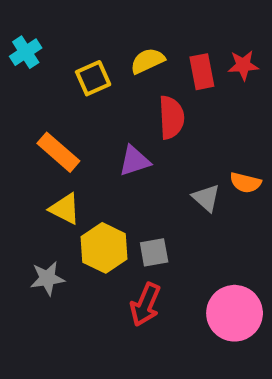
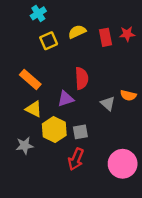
cyan cross: (26, 52) -> (38, 13), moved
red semicircle: (171, 117) -> (82, 78), moved
purple triangle: (134, 161) -> (66, 99), moved

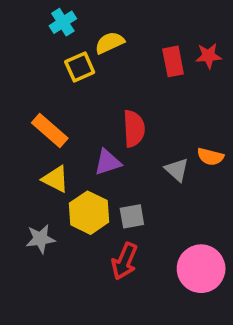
yellow semicircle: (77, 32) -> (110, 43), moved

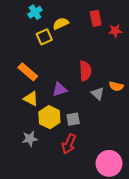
red rectangle: (173, 61) -> (96, 18), moved
red semicircle: (134, 129) -> (85, 71), moved
gray star: (40, 239) -> (30, 139), moved
pink circle: (201, 269) -> (109, 163), moved

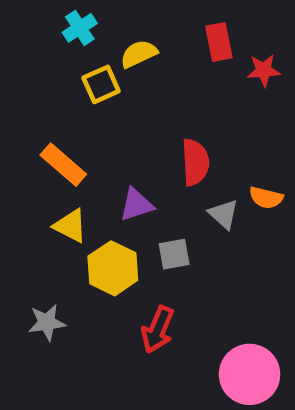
gray square: (73, 119) -> (174, 254), moved
gray star: (30, 139) -> (47, 323), moved

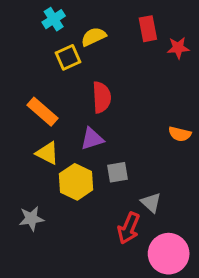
red semicircle: (195, 162) -> (102, 97), moved
gray triangle: (224, 214) -> (151, 203), moved
red arrow: (158, 330) -> (129, 228), moved

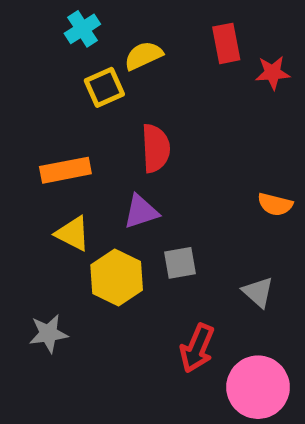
orange rectangle: (43, 112) -> (65, 170), turned -52
gray triangle: (151, 203) -> (258, 292), moved

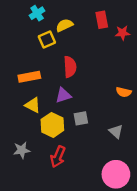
red arrow: (197, 348) -> (58, 157), moved

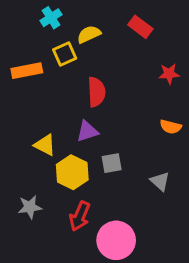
red rectangle: (102, 20) -> (140, 27), turned -42
red star: (123, 33) -> (169, 74), moved
orange rectangle: (29, 77) -> (27, 71), moved
pink circle: (116, 174) -> (116, 240), moved

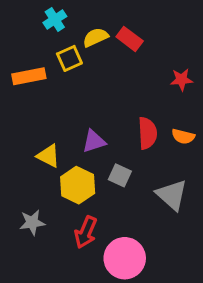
red rectangle: (140, 27) -> (130, 39), moved
red semicircle: (96, 92) -> (147, 133), moved
gray square: (112, 163) -> (120, 175), turned 35
gray triangle: (160, 181) -> (172, 195), size x1.5

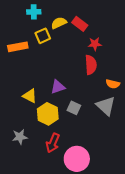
cyan cross: (55, 19) -> (34, 12), turned 32
red star: (182, 80) -> (95, 44), moved
red semicircle: (147, 133) -> (91, 65), moved
gray triangle: (172, 195) -> (106, 106), moved

